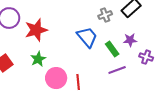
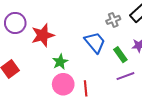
green star: (38, 59) -> (60, 62), moved

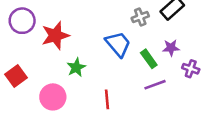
pink circle: (63, 84) -> (53, 97), moved

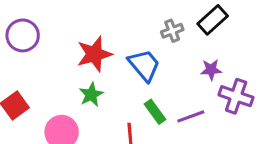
red star: (55, 35) -> (94, 54), moved
green rectangle: (149, 59) -> (155, 112), moved
purple cross: (191, 69) -> (236, 96), size x1.5

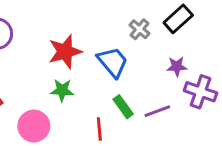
gray cross: (172, 31) -> (139, 29), turned -30
green star: (91, 95) -> (62, 90), turned 30

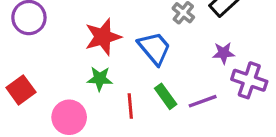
red line: (99, 129) -> (130, 106), moved

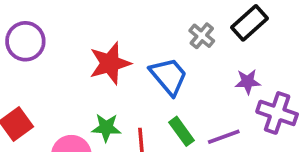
green star: (100, 79) -> (106, 128), moved

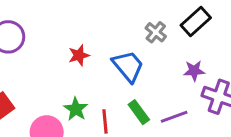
red star: (110, 63) -> (79, 55), size x0.6
green star: (106, 128) -> (76, 109), turned 30

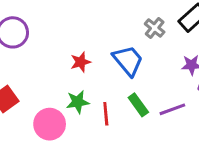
red star: (79, 55) -> (81, 62), moved
green star: (76, 109) -> (78, 102), turned 30

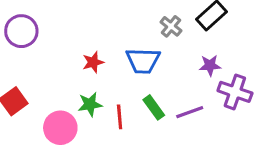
blue trapezoid: (128, 61) -> (143, 61), turned 132

